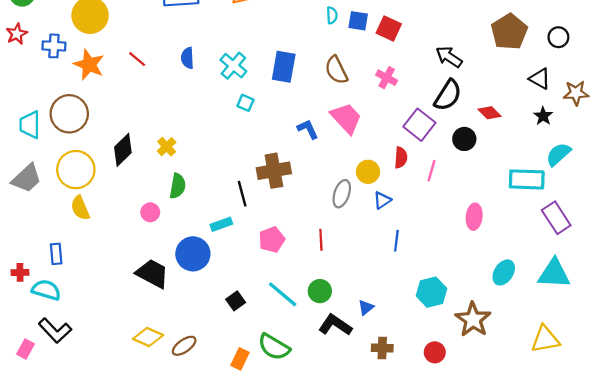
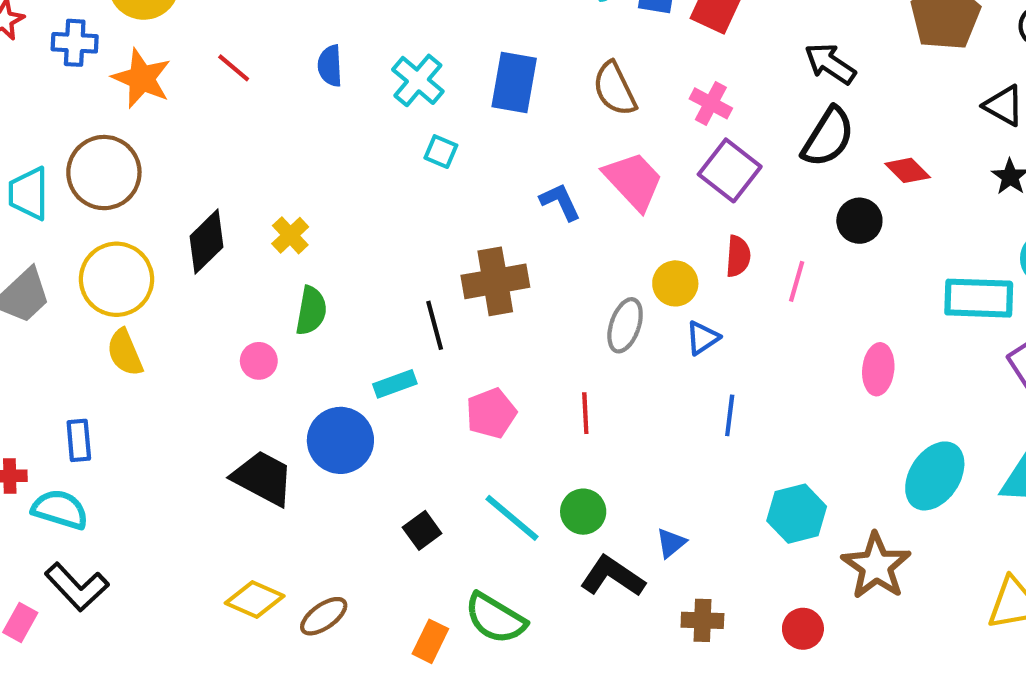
purple square: (419, 125) -> (730, 170), moved
cyan ellipse: (504, 272) -> (935, 476), size x1.4

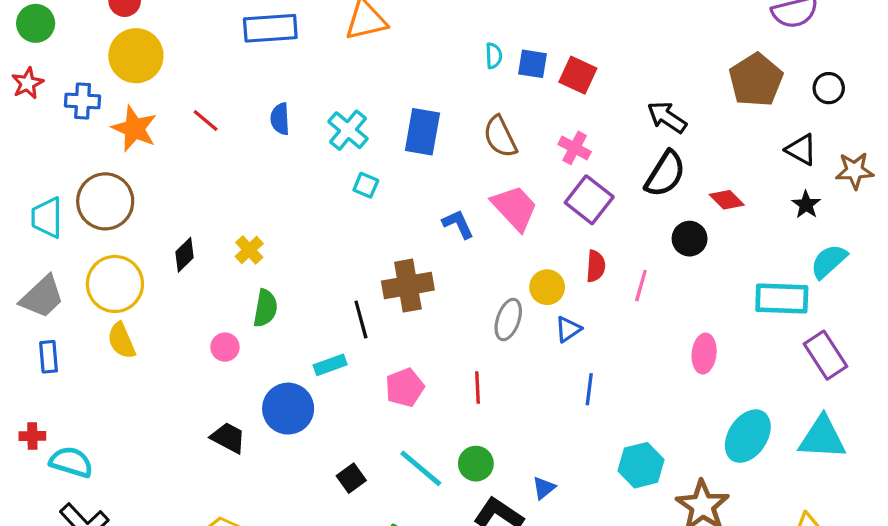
black diamond: (206, 242) -> (185, 255), size x0.7
blue rectangle: (79, 440) -> (49, 357), moved
black trapezoid: (263, 478) -> (228, 438), size x0.7

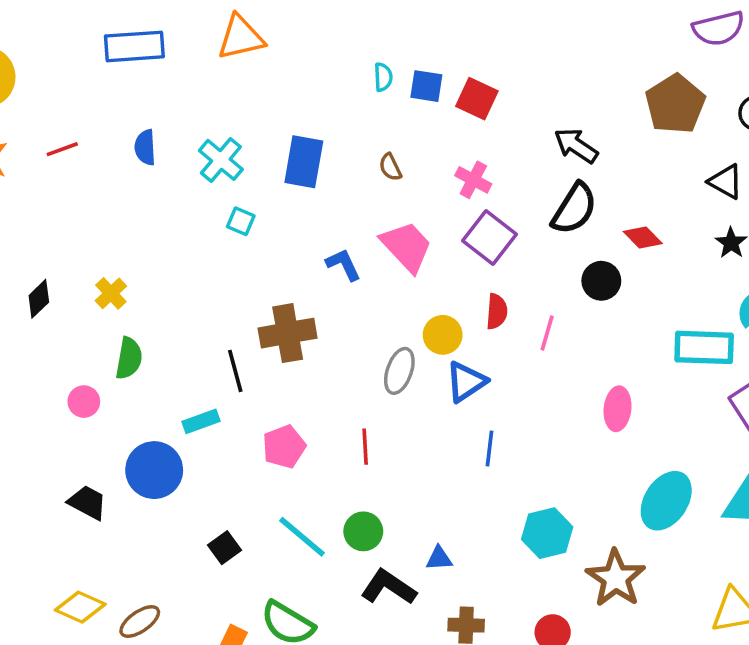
red line: (206, 120) -> (62, 149), turned -60
brown semicircle: (500, 137) -> (390, 167), size x0.6
blue triangle: (568, 329) -> (466, 382), size x1.4
blue triangle: (544, 488) -> (439, 558), turned 35

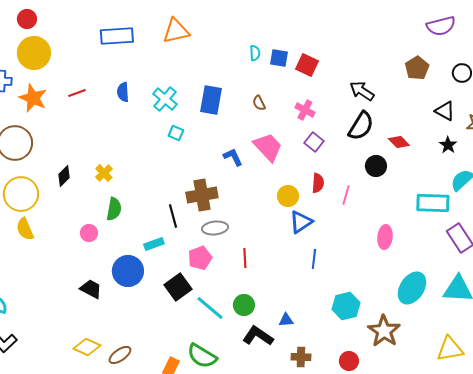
brown pentagon: (675, 104) -> (417, 68), size x0.7
purple square: (490, 237) -> (314, 142), size x0.7
gray ellipse: (399, 371) -> (215, 228), moved, turned 65
black square: (224, 548) -> (178, 287), moved, size x1.5

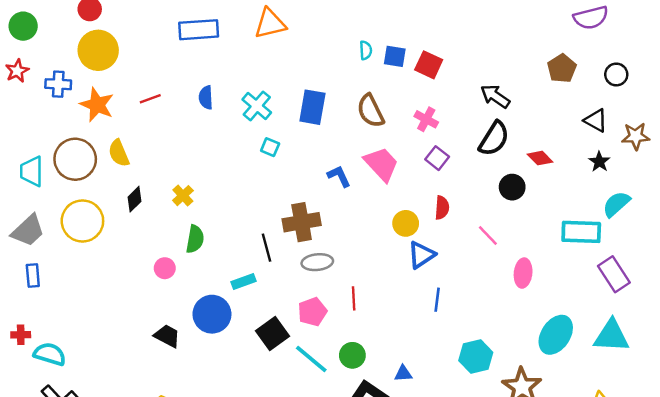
brown semicircle: (259, 103) -> (371, 111), size x1.8
pink line: (346, 195) -> (488, 235), moved, turned -60
yellow semicircle: (25, 229) -> (119, 153), moved
pink pentagon: (200, 258) -> (312, 312), moved

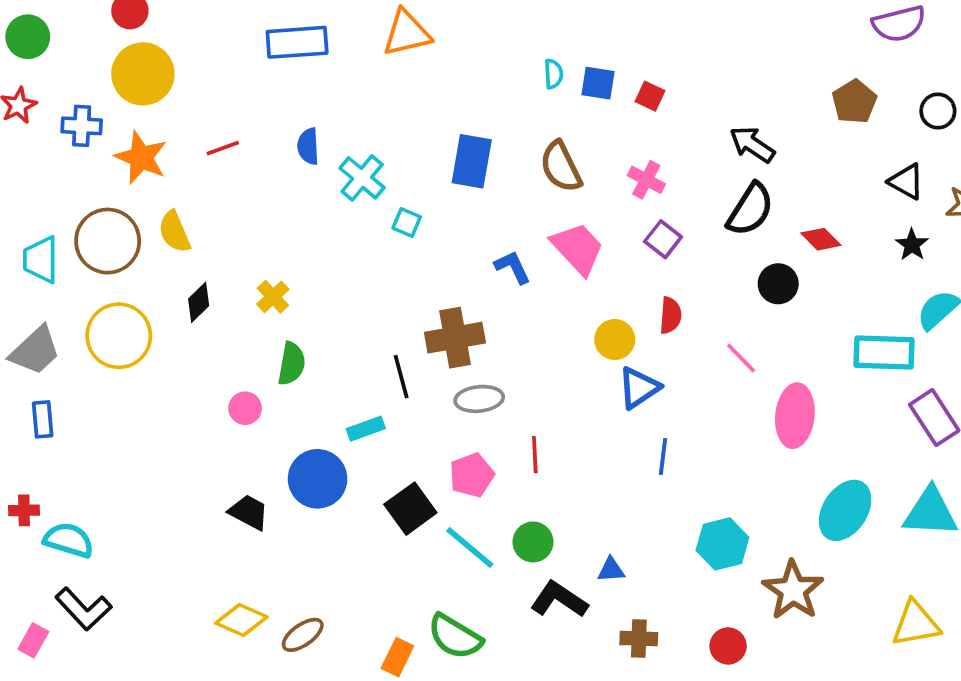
red square: (429, 65) -> (650, 96), size x0.7
cyan cross: (257, 106) -> (362, 178), moved
pink ellipse: (523, 273) -> (795, 416), size x1.4

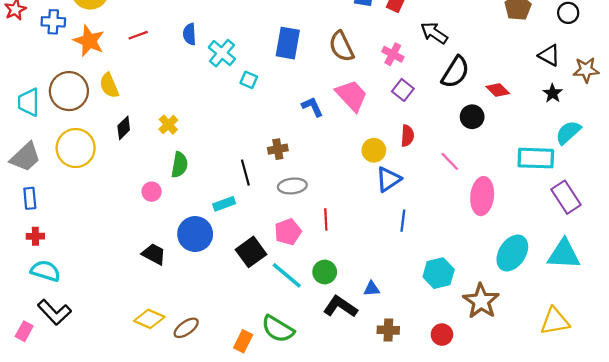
black arrow: (752, 144) -> (434, 33), moved
brown cross: (455, 338) -> (278, 149), size x0.6
red cross: (24, 510) -> (35, 236), moved

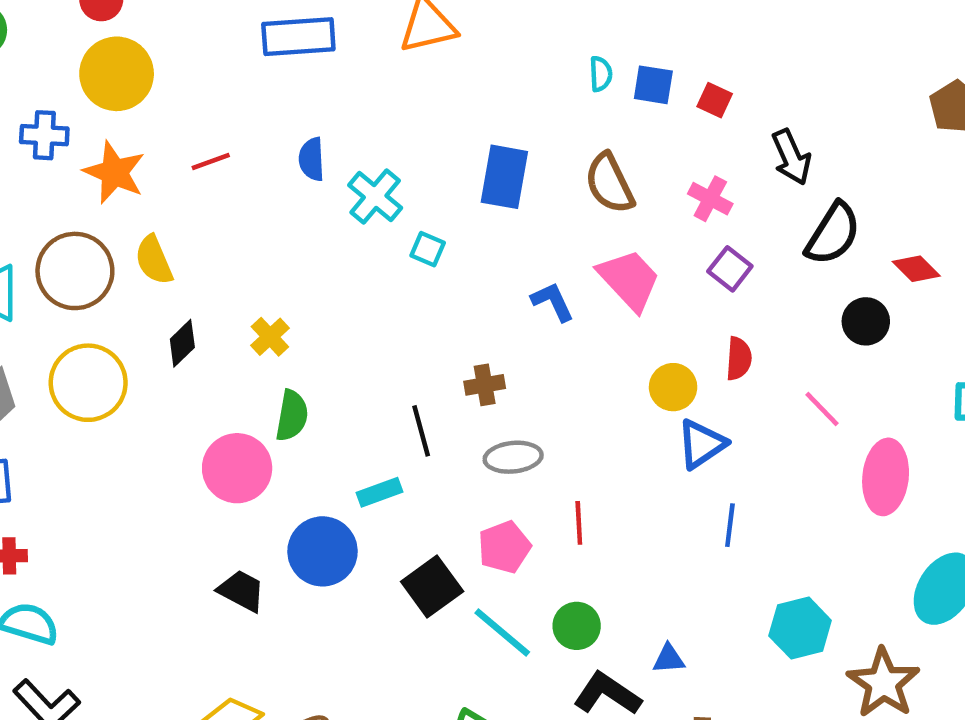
black arrow: (434, 33) -> (791, 157), turned -148
pink circle: (152, 192) -> (237, 468), size x1.8

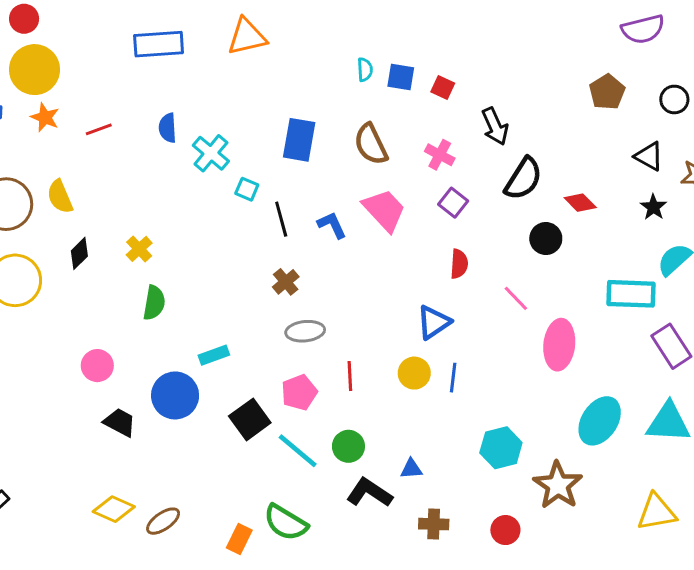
orange star: (114, 172) -> (45, 117), moved, size x0.7
brown cross: (485, 385) -> (286, 282), turned -30
yellow circle: (673, 387) -> (414, 373), moved
black line: (421, 431) -> (281, 219), moved
pink circle: (237, 468) -> (97, 366), moved, size x0.7

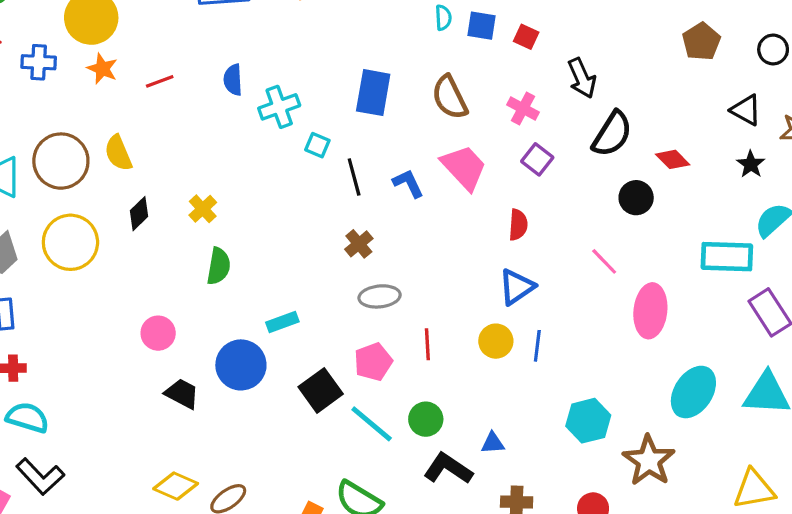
cyan cross: (211, 153) -> (279, 107), turned 30
red semicircle: (459, 264) -> (518, 225), moved

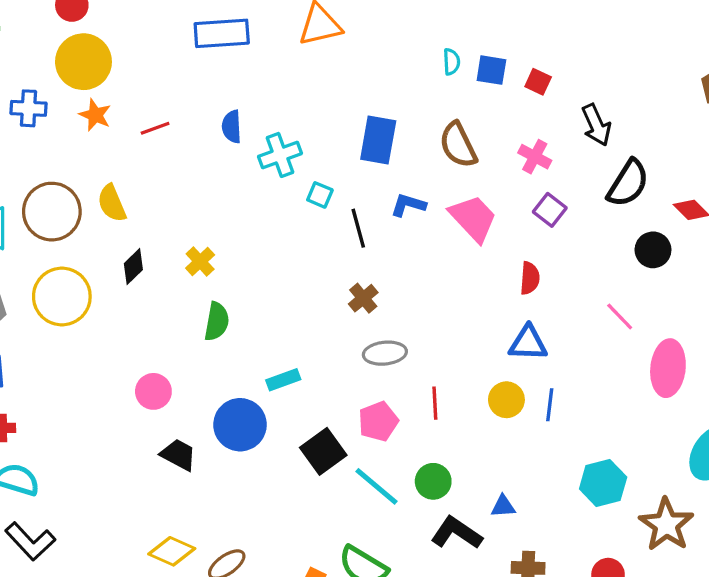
blue L-shape: (408, 183) -> (408, 205), moved, turned -48
blue triangle: (517, 287) -> (528, 343), turned 36

